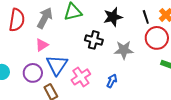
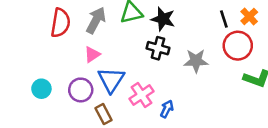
black star: (113, 17) -> (163, 19), moved, turned 30
blue arrow: (112, 81) -> (167, 109), moved

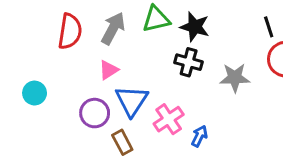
cyan circle: (41, 89) -> (35, 93), moved

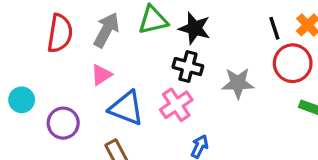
blue triangle: (132, 101) -> (126, 108), turned -42
purple circle: (95, 113) -> (63, 123), moved
pink cross: (169, 119) -> (176, 105), moved

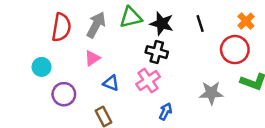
black line: (274, 28) -> (200, 24), moved
gray star: (238, 83) -> (211, 93), moved
cyan circle: (22, 100) -> (42, 67), moved
blue triangle: (126, 108) -> (111, 83), size x0.6

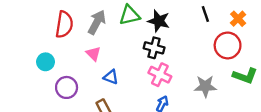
black line: (200, 24) -> (205, 14), moved
pink triangle: (92, 58) -> (93, 54), turned -42
pink cross: (148, 81) -> (160, 75), moved, turned -30

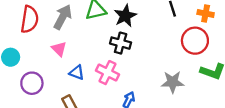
orange cross: (238, 19) -> (206, 13), turned -35
black star: (159, 21) -> (125, 16), turned 30
pink cross: (160, 75) -> (108, 73), moved

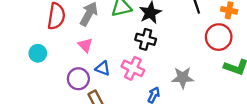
gray star: (173, 82) -> (183, 78), moved
purple circle: (32, 83) -> (78, 79), moved

